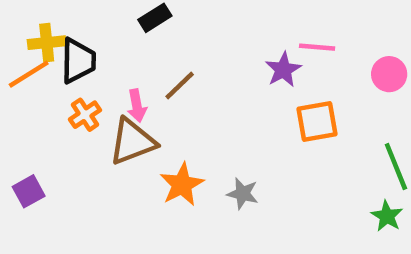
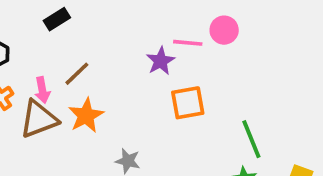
pink circle: (389, 74) -> (224, 30), moved
orange star: (182, 185) -> (86, 115), moved

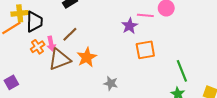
brown line: (77, 74) -> (70, 34), moved
pink arrow: (42, 90) -> (51, 44), moved

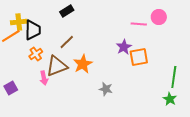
purple star: (130, 26) -> (124, 47), moved
pink arrow: (51, 44) -> (44, 78), moved
green line: (182, 71) -> (174, 77), turned 30

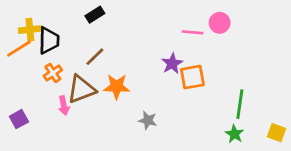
orange star: (83, 64) -> (117, 87), turned 30

